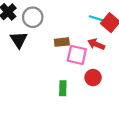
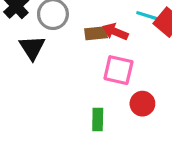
brown rectangle: (62, 42) -> (96, 33), moved
red arrow: (96, 44) -> (115, 32), moved

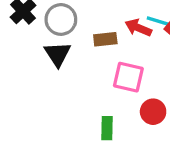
red arrow: (115, 32) -> (138, 28), moved
black triangle: (32, 48) -> (58, 54), moved

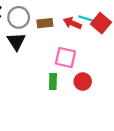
brown rectangle: (105, 39) -> (45, 23), moved
green rectangle: (107, 128) -> (53, 81), moved

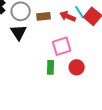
cyan line: (86, 19) -> (80, 12), turned 40
pink square: (66, 57) -> (62, 46), turned -30

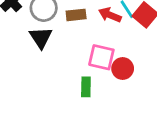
pink square: (62, 46) -> (101, 57), turned 30
red circle: (77, 67) -> (123, 69), moved

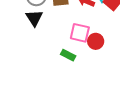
green rectangle: (86, 87) -> (68, 55), turned -64

